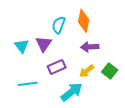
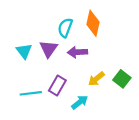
purple arrow: (90, 47) -> (77, 52), moved
purple rectangle: (57, 67) -> (57, 86), moved, turned -36
cyan arrow: (72, 92) -> (80, 102), size x0.7

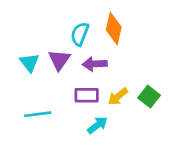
purple rectangle: (57, 86) -> (87, 95), moved, turned 60

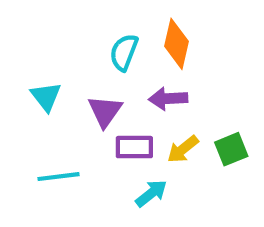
purple triangle: (59, 60) -> (105, 111), moved
purple arrow: (95, 64) -> (168, 99), moved
green square: (149, 97) -> (231, 149), turned 30

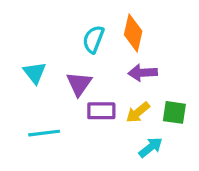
purple arrow: (168, 99) -> (143, 73), moved
green square: (231, 149) -> (174, 112), turned 30
cyan arrow: (151, 193) -> (151, 147), moved

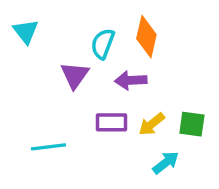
cyan triangle: (35, 73) -> (26, 31), moved
purple arrow: (143, 73) -> (131, 80), moved
purple triangle: (79, 84) -> (75, 75), moved

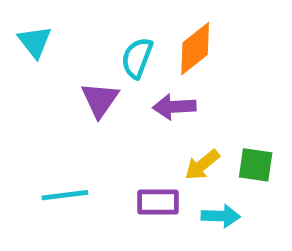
orange diamond: (146, 37) -> (195, 49), turned 39
purple rectangle: (111, 122) -> (158, 202), moved
cyan arrow: (166, 163) -> (221, 216), turned 40

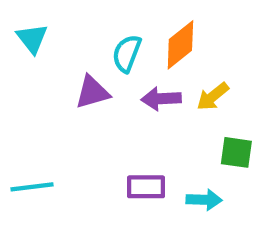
purple triangle: (100, 100) -> (92, 92), turned 39
yellow arrow: (202, 165) -> (213, 97), moved
cyan line: (65, 195) -> (32, 187), moved

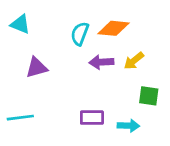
cyan triangle: (32, 38) -> (20, 24), turned -30
orange diamond: (180, 45) -> (114, 28), turned 44
purple triangle: (92, 92) -> (37, 68), moved

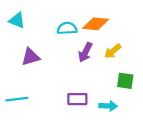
cyan semicircle: (80, 34) -> (67, 28), turned 66
purple arrow: (101, 62) -> (85, 52), turned -60

